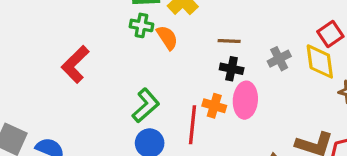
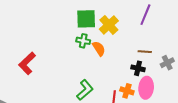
brown line: (229, 41) -> (145, 52), moved
red L-shape: (75, 64) -> (27, 63), moved

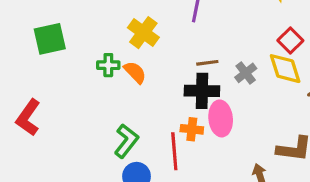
green square: (86, 19) -> (50, 39), moved
black cross: (138, 68) -> (202, 91), size x1.5

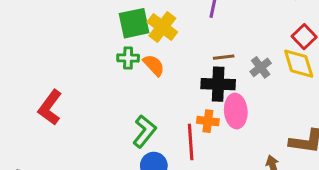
green square: (50, 39) -> (134, 23), moved

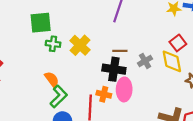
green square: (134, 23) -> (41, 23), moved
yellow cross: (162, 27) -> (80, 45), moved
orange semicircle: (154, 65) -> (52, 79), moved

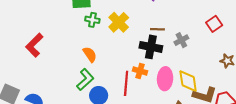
yellow diamond: (172, 61) -> (188, 81), moved
pink ellipse: (124, 89) -> (165, 79), moved
green L-shape: (59, 96) -> (85, 80), moved

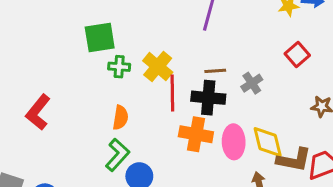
orange semicircle: (90, 54) -> (120, 118), turned 49
orange cross: (140, 71) -> (196, 134), size x1.5
red line: (126, 83) -> (172, 93), moved

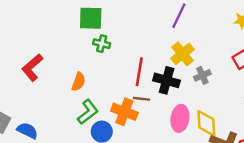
yellow cross: (158, 66) -> (183, 54), moved
brown line: (215, 71) -> (142, 99), moved
orange semicircle: (120, 118) -> (78, 82), moved
orange cross: (196, 134) -> (124, 112), moved

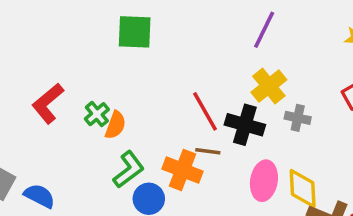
green cross: (102, 44) -> (97, 114), moved, turned 35
red line: (139, 72) -> (205, 111), turned -40
gray cross: (202, 75) -> (298, 118), turned 35

